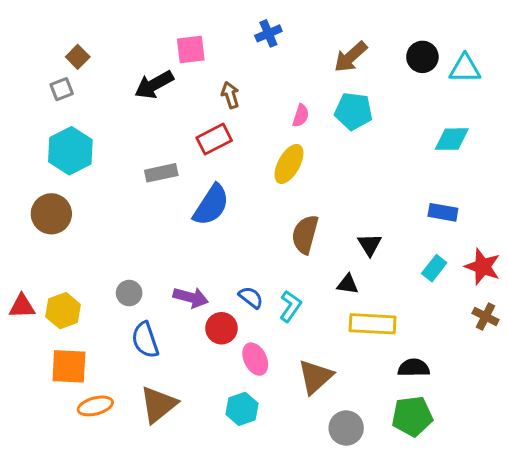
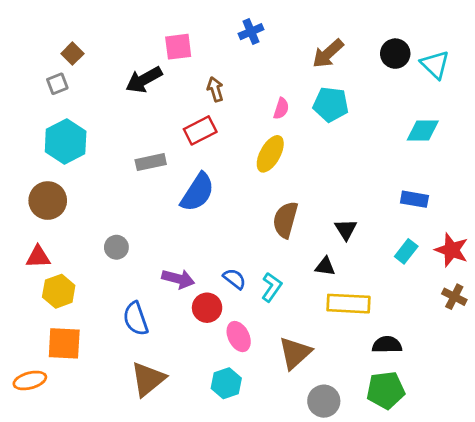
cyan triangle: (465, 69) -> (435, 65), turned 44
gray circle: (129, 293) -> (116, 247), moved
red triangle: (22, 306) -> (38, 257), moved
orange ellipse: (95, 406) -> (30, 380), moved

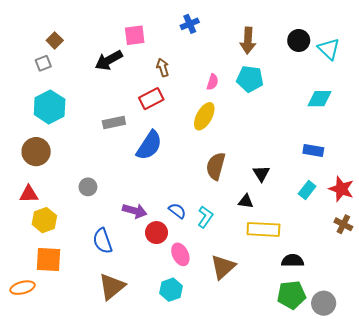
brown arrow: (328, 54) -> (248, 40), turned -45
gray circle: (324, 401) -> (324, 303), moved

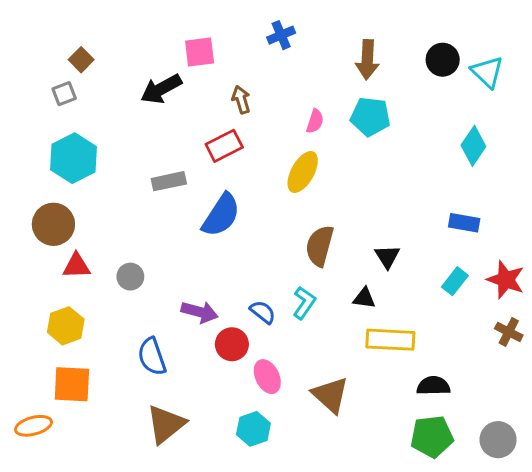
cyan diamond: (319, 99) -> (473, 146), turned -55
red triangle: (29, 194) -> (77, 266), moved
cyan L-shape: (205, 217) -> (304, 303), moved
brown triangle: (223, 267) -> (330, 395), turned -36
gray circle: (324, 303) -> (498, 440), moved

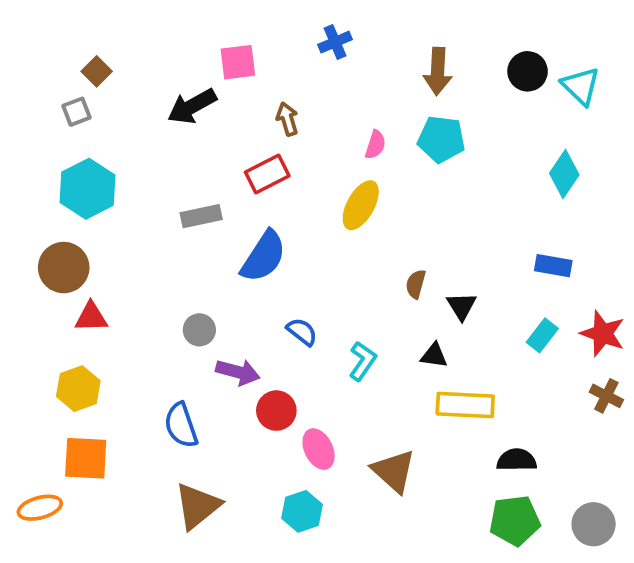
brown semicircle: (320, 246) -> (416, 284), moved, size x0.6
gray circle: (130, 277) -> (199, 330), moved
blue semicircle: (263, 312) -> (302, 332), moved

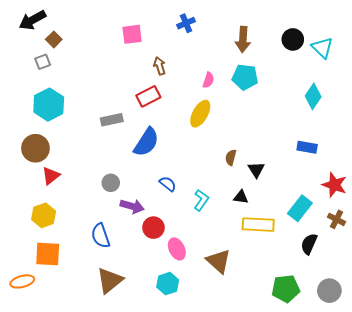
black arrow: (192, 106) -> (32, 20), moved
red triangle: (91, 317) -> (51, 176), turned -36
cyan rectangle: (542, 335) -> (300, 208), moved, size x1.4
black semicircle: (517, 460) -> (309, 244), moved, turned -65

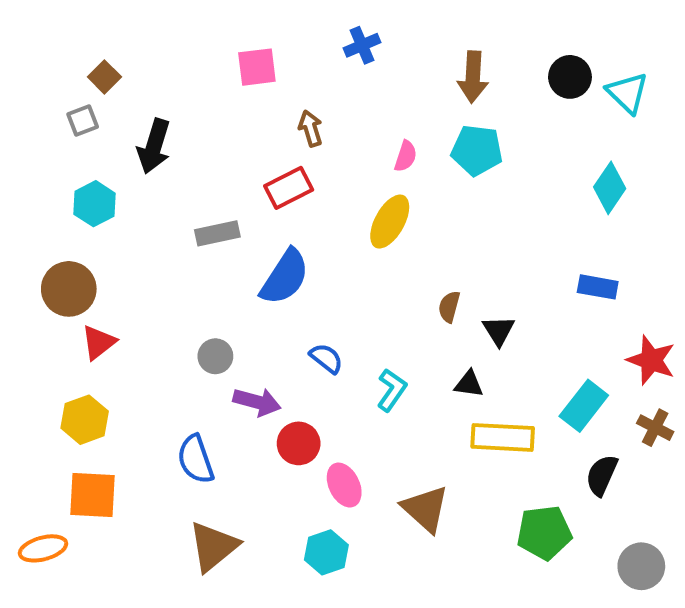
black arrow: (32, 20) -> (154, 146), moved, turned -44
cyan hexagon: (49, 105) -> (95, 204), size x0.7
green pentagon: (286, 289) -> (544, 533), moved

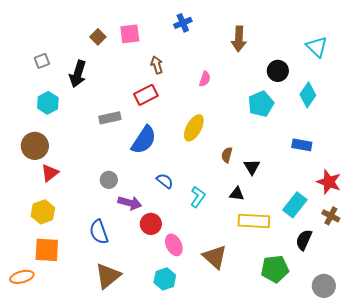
brown square: (104, 77) -> (98, 37), moved
black circle: (570, 77) -> (278, 71), moved
cyan pentagon: (477, 150) -> (261, 104), moved, turned -30
yellow ellipse: (390, 222) -> (194, 128), moved

